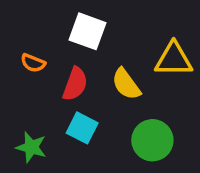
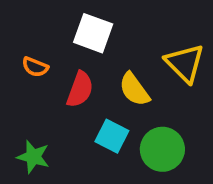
yellow triangle: (174, 59) -> (185, 63), turned 45
cyan square: (82, 128) -> (112, 136), moved

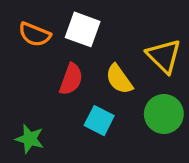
orange semicircle: (35, 67) -> (35, 34), moved, size x1.4
green circle: (162, 149) -> (164, 114), moved

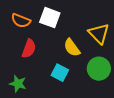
red semicircle: (71, 79) -> (29, 49), moved

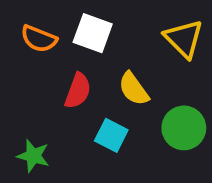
yellow triangle: (99, 34) -> (184, 39), moved
red semicircle: (29, 49) -> (78, 91), moved

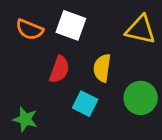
yellow triangle: (184, 39) -> (141, 30), turned -32
yellow semicircle: (134, 89) -> (102, 68), turned 44

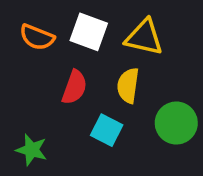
yellow triangle: (141, 30) -> (144, 37), moved

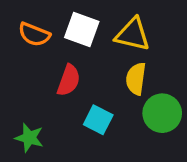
yellow semicircle: (128, 85) -> (136, 79), moved

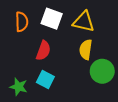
orange semicircle: (34, 34) -> (22, 22), turned -114
cyan square: (98, 120) -> (45, 79), moved

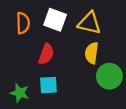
cyan square: (45, 79) -> (48, 85), turned -30

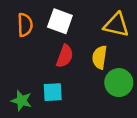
yellow triangle: (89, 23) -> (116, 25), moved
red semicircle: (46, 54) -> (65, 56), moved

